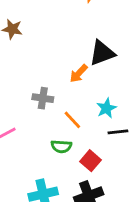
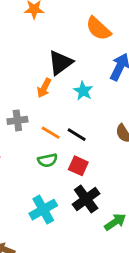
cyan star: (106, 108) -> (83, 91), moved
black line: (118, 132) -> (77, 135), moved, turned 54

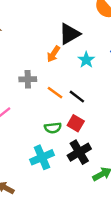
green semicircle: (48, 160) -> (53, 128), moved

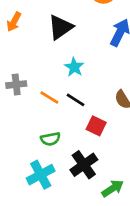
orange arrow: (53, 54) -> (14, 22), moved
cyan star: (86, 60) -> (74, 67), moved
red square: (76, 123) -> (96, 126), moved

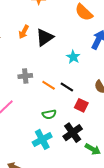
black triangle: (61, 27) -> (45, 37), moved
cyan star: (74, 67) -> (73, 57), moved
green arrow: (113, 188) -> (93, 149), turned 63

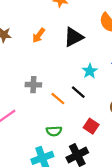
black triangle: (45, 37) -> (73, 37), moved
black line: (67, 87) -> (78, 92), moved

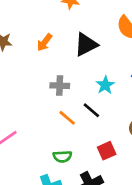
gray cross: (33, 85) -> (60, 86), moved
red square: (91, 126) -> (107, 151), turned 32

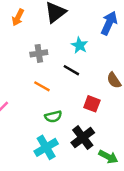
orange line: (67, 118) -> (42, 86), moved
red square: (107, 151) -> (92, 104), turned -35

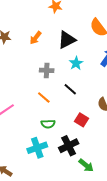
cyan star: (80, 45) -> (76, 63), moved

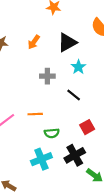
orange line: (44, 98) -> (35, 114), moved, turned -40
red square: (81, 120) -> (87, 127), turned 32

